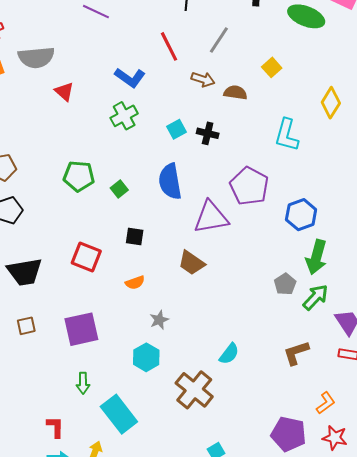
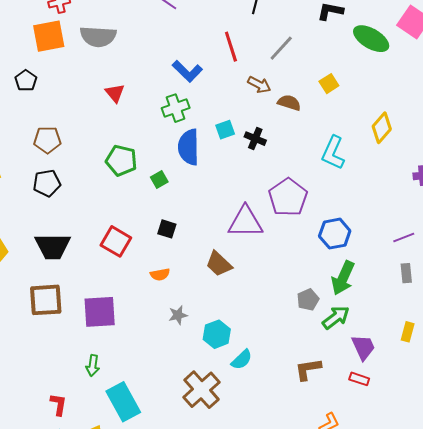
red triangle: (64, 92) -> (115, 93), moved
blue semicircle: (170, 181) -> (189, 147), moved
brown square: (26, 326) -> (46, 300), size x1.8
cyan hexagon: (146, 357) -> (217, 334), moved

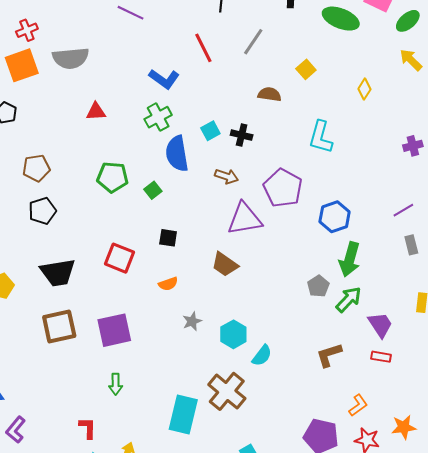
brown arrow: (259, 85) -> (227, 176), moved
red triangle: (115, 93) -> (96, 112), turned -45
yellow diamond: (382, 128) -> (364, 89), moved, size x0.7
cyan rectangle: (123, 402) -> (183, 415), moved, turned 51

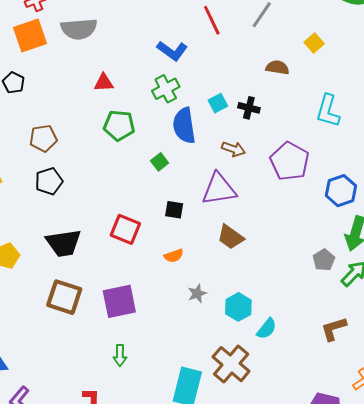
green pentagon: (113, 177) -> (119, 125), moved
purple triangle: (245, 219) -> (219, 189), moved
brown square: (59, 327) -> (64, 297), turned 30

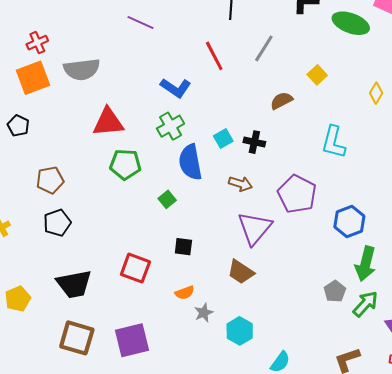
brown semicircle: (277, 67) -> (281, 101), turned -35
red triangle: (104, 83) -> (108, 122), size x1.6
purple triangle: (219, 189) -> (255, 228), moved, turned -39
gray star: (197, 293) -> (204, 313), moved
cyan hexagon: (238, 307) -> (240, 331), moved

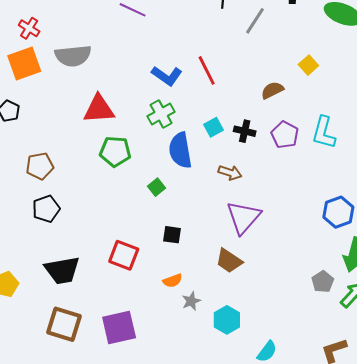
red cross: (37, 43) -> (29, 28), turned -35
gray line: (264, 48) -> (255, 21), moved
red line: (214, 56) -> (207, 70), moved
purple pentagon: (297, 194) -> (285, 135), moved, size x0.7

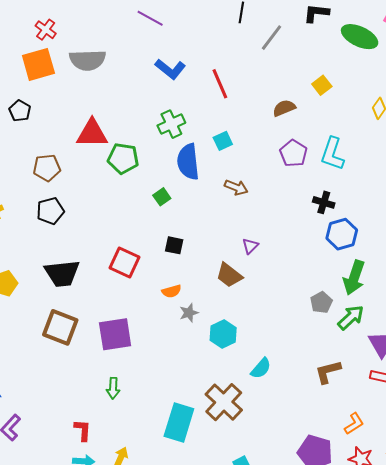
blue L-shape: (167, 76) -> (170, 69), moved
red triangle: (99, 109) -> (92, 133), moved
black cross: (245, 131) -> (324, 202), moved
purple triangle: (243, 217) -> (250, 246), moved, size x0.5

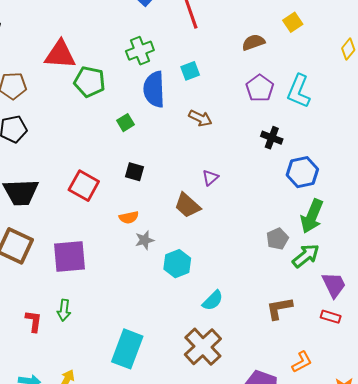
black cross: (324, 202) -> (272, 138), moved
brown cross: (224, 402) -> (203, 347), moved
red L-shape: (83, 430) -> (34, 321), moved

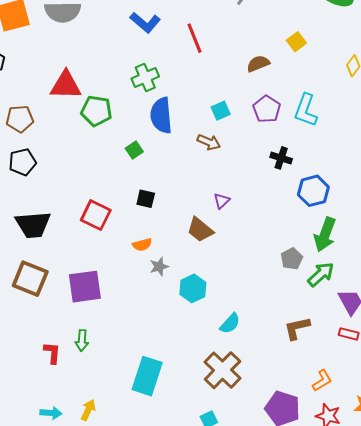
cyan square: (190, 71) -> (221, 111), moved

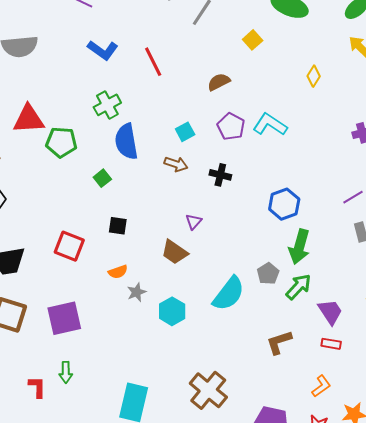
yellow square: (296, 42) -> (253, 40), moved
cyan L-shape: (306, 110) -> (270, 124), turned 108
black cross: (281, 158) -> (220, 175), moved
cyan semicircle: (230, 323) -> (229, 294), moved, size x1.6
orange L-shape: (322, 381) -> (321, 386), moved

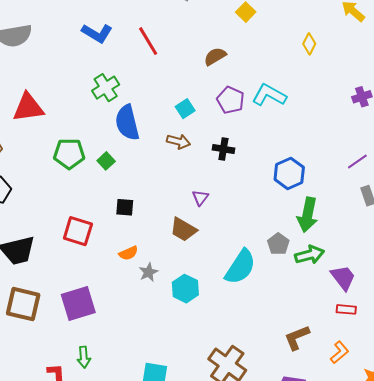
green pentagon: (61, 142) -> (69, 154), moved
green arrow: (298, 287) -> (310, 255), turned 36
brown L-shape: (279, 342) -> (297, 338), moved

